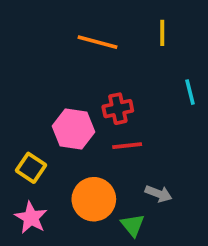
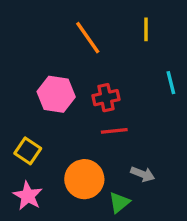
orange line: (98, 42) -> (88, 38), turned 40
pink hexagon: (74, 129) -> (56, 94), moved
green triangle: (133, 225) -> (119, 202), turned 30

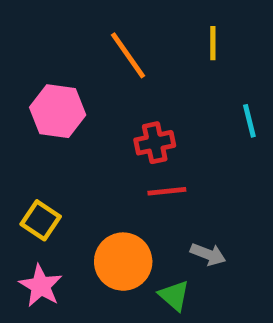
pink hexagon: (56, 94) -> (58, 111), moved
green triangle: (119, 202) -> (174, 296), turned -40

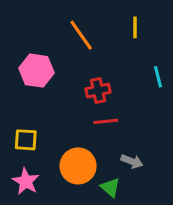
yellow square: (41, 220) -> (26, 140), turned -30

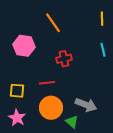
yellow line: (135, 27) -> (102, 19), moved
red line: (106, 121) -> (47, 83), moved
gray arrow: (132, 161) -> (86, 105), size x1.5

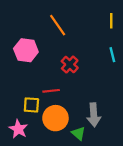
red cross: (64, 59) -> (70, 65), turned -35
yellow square: (17, 91) -> (31, 105), moved
gray arrow: (86, 105) -> (94, 115), turned 65

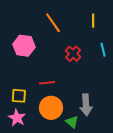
yellow line: (111, 21) -> (93, 21), moved
red cross: (70, 65) -> (73, 54), moved
yellow square: (31, 105) -> (19, 96), moved

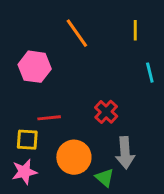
red cross: (73, 54) -> (106, 112), moved
red line: (47, 83) -> (49, 118), moved
pink star: (17, 118) -> (24, 172), turned 30

